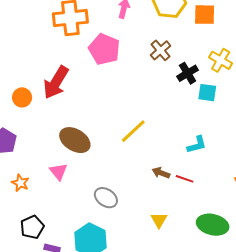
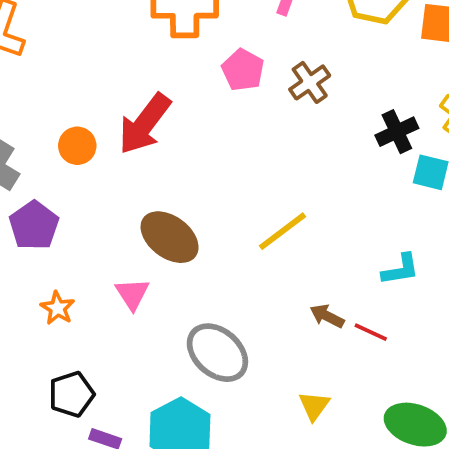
pink pentagon: (104, 49) -> (243, 70), size x0.7
brown cross: (161, 50) -> (310, 82), moved
gray ellipse: (106, 198) -> (217, 353), size x1.4

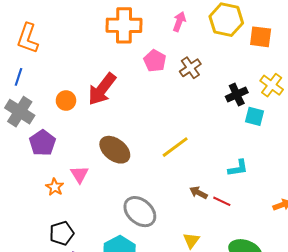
pink triangle: (132, 294) -> (79, 174), moved

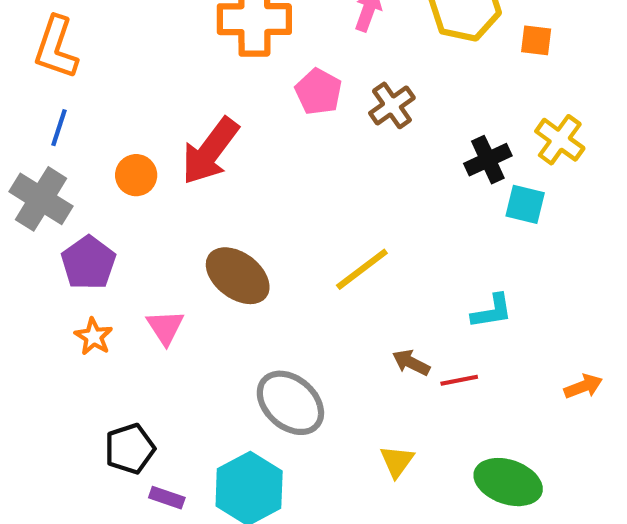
orange square: (261, 37) -> (536, 40), size x0.7
blue line: (19, 77) -> (59, 128), moved
orange star: (55, 187) -> (94, 337), moved
red line: (222, 201) -> (459, 380), turned -36

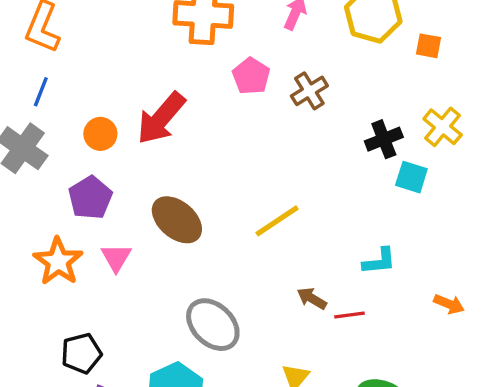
purple pentagon: (88, 263) -> (90, 198), moved
orange star: (94, 337) -> (58, 261), size x1.6
orange arrow: (583, 386) -> (449, 304), moved, turned 40

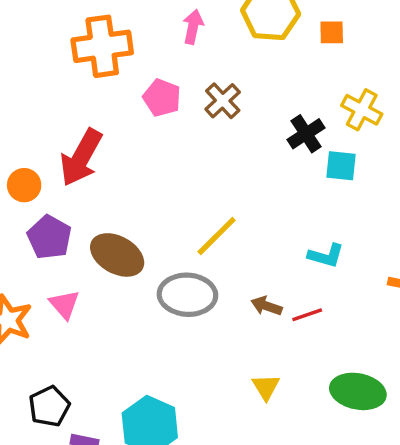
purple pentagon: (90, 198) -> (49, 237), moved
cyan L-shape: (379, 261) -> (326, 256), turned 33
gray ellipse: (213, 325) -> (187, 295), moved, turned -30

